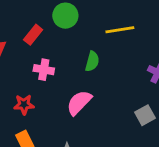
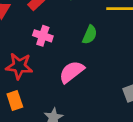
red star: (24, 104) -> (19, 66), size x1.4

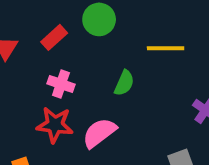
red star: (19, 66) -> (55, 125), moved

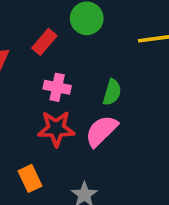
green semicircle: (124, 83) -> (112, 92), moved

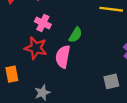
pink semicircle: (101, 131) -> (63, 57), turned -50

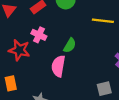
red star: (36, 48) -> (19, 50), moved

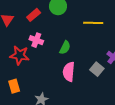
pink semicircle: (58, 66) -> (69, 72), moved
gray square: (104, 89) -> (97, 69), moved, turned -32

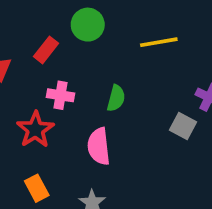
red star: (20, 55) -> (35, 130), turned -30
pink semicircle: (69, 72) -> (99, 146), moved

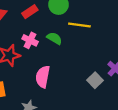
yellow line: (159, 42) -> (79, 25), moved
green semicircle: (116, 98) -> (54, 38), moved, turned -91

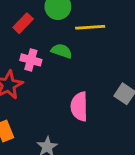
pink semicircle: (43, 77) -> (79, 106), moved

